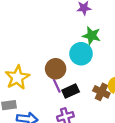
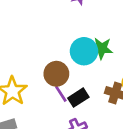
green star: (92, 36) -> (102, 48), moved

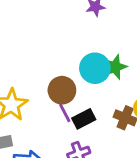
green star: (102, 48) -> (115, 67), turned -30

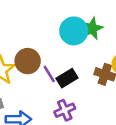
brown circle: (62, 90) -> (28, 61), moved

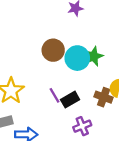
brown circle: (28, 61) -> (53, 50), moved
purple cross: (65, 110) -> (82, 126), moved

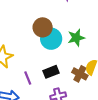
cyan circle: (77, 58) -> (51, 39), moved
purple line: (55, 95) -> (28, 78), moved

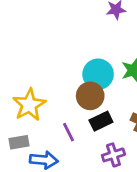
brown circle: (43, 27) -> (90, 96), moved

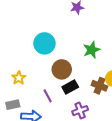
cyan circle: (98, 74) -> (44, 43), moved
yellow star: (29, 105) -> (19, 78), size x0.6

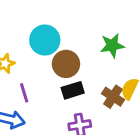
cyan circle: (44, 43) -> (45, 40), moved
purple line: (48, 96) -> (24, 93), moved

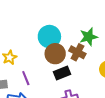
cyan circle: (45, 40) -> (49, 37), moved
brown cross: (113, 97) -> (77, 52), moved

